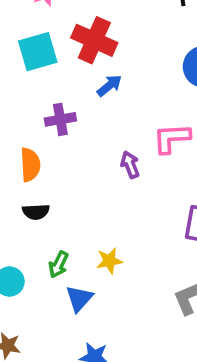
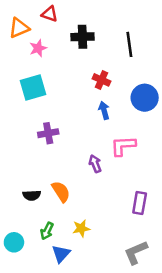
red cross: (94, 40) -> (101, 80), moved, size x0.6
blue arrow: (109, 86) -> (104, 110), moved, turned -66
orange semicircle: (30, 165) -> (61, 192), moved, turned -30

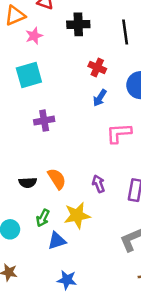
blue arrow: (104, 110) -> (100, 98), turned -132
purple arrow: (95, 164) -> (99, 184), moved
yellow star: (81, 228) -> (77, 215), size x1.5
blue triangle: (61, 254) -> (57, 241), turned 30

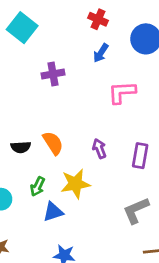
cyan square: (29, 75) -> (22, 28), turned -36
purple cross: (44, 121) -> (53, 74), moved

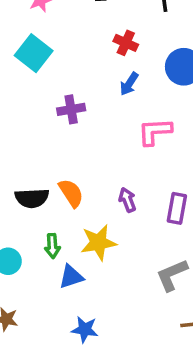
black semicircle: (21, 147) -> (32, 198), size x1.4
green arrow: (38, 187) -> (52, 246), turned -30

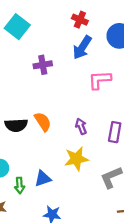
blue arrow: (129, 84) -> (82, 47), size x1.5
yellow star: (98, 242) -> (76, 159), moved
green arrow: (52, 246) -> (20, 185), moved

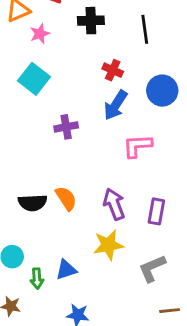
purple arrow: (81, 126) -> (114, 204), size x1.5

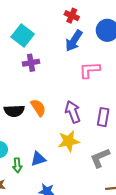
cyan square: (34, 79) -> (23, 36), moved
purple cross: (66, 127) -> (31, 63), moved

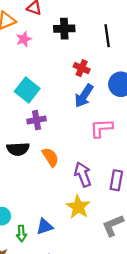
orange semicircle: (38, 108) -> (50, 157), moved
black semicircle: (14, 111) -> (18, 149), moved
yellow star: (69, 141) -> (78, 207), turned -30

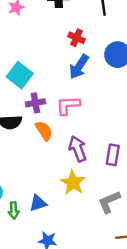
cyan square: (27, 90) -> (20, 75), moved
purple cross: (36, 120) -> (35, 103), moved
pink L-shape: (101, 128) -> (68, 105), moved

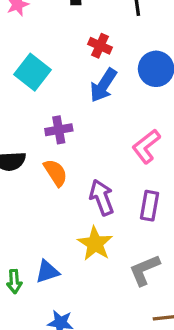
cyan square: (20, 75) -> (32, 72), moved
purple cross: (35, 103) -> (59, 130), moved
pink L-shape: (68, 105) -> (146, 146), moved, turned -35

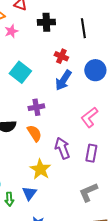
yellow star: (95, 244) -> (40, 169), moved
blue triangle: (47, 272) -> (29, 193), turned -35

